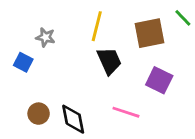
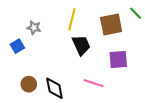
blue square: (23, 62) -> (17, 46), turned 32
purple square: (159, 80) -> (118, 59), turned -30

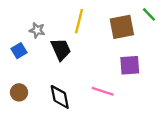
black trapezoid: (81, 45) -> (61, 49), moved
brown circle: (29, 84) -> (19, 92), moved

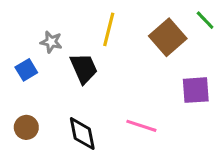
brown square: (122, 27) -> (168, 37), turned -30
purple square: (130, 65) -> (196, 90), moved

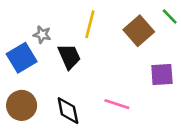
blue square: (26, 70) -> (22, 58), size x1.6
brown circle: (26, 127) -> (22, 105), size x1.5

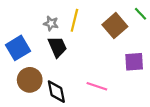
gray star: (42, 35) -> (51, 23), moved
brown circle: (22, 105) -> (30, 80), moved

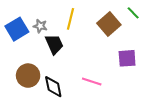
gray star: (51, 23) -> (40, 26), moved
blue square: (18, 48) -> (17, 29), moved

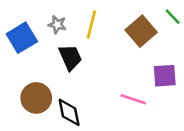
gray star: (40, 26) -> (57, 25), moved
pink line: (92, 82) -> (133, 99), moved

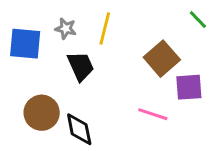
brown square: (141, 31) -> (162, 59), moved
blue square: (22, 38) -> (25, 44), turned 36

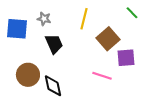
yellow line: (105, 29) -> (84, 19), moved

